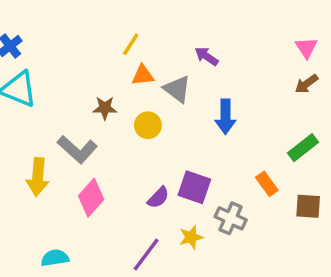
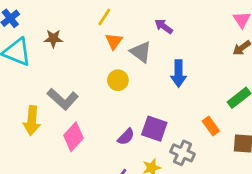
orange triangle: (143, 75) -> (114, 41), turned -48
brown star: (105, 108) -> (53, 38), moved

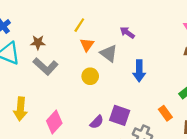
gray L-shape: (63, 99) -> (46, 66), moved

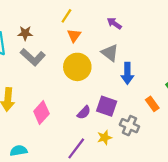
gray triangle: (109, 53) -> (110, 53), moved
blue arrow: (139, 71) -> (127, 73), moved
yellow circle: (90, 76) -> (77, 67), size x1.6

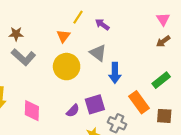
yellow line: (66, 16) -> (78, 17), moved
orange rectangle: (152, 104) -> (139, 102), size x1.5
purple square: (107, 106) -> (95, 104), turned -36
pink diamond: (41, 113) -> (32, 111), turned -40

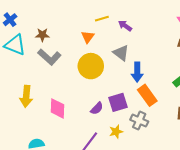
yellow line: (78, 17) -> (102, 19), turned 40
orange rectangle: (139, 102) -> (147, 95), moved

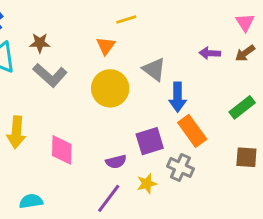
purple arrow: (125, 26) -> (210, 53), moved, turned -32
purple semicircle: (97, 108) -> (116, 162), moved, turned 32

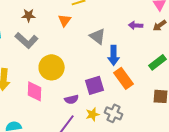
brown star: (40, 43) -> (29, 15), moved
yellow circle: (110, 88) -> (52, 67), moved
gray cross: (180, 168) -> (114, 113), moved

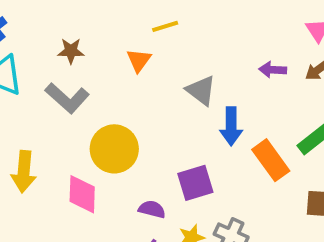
orange rectangle: (124, 78) -> (271, 160), moved
purple semicircle: (72, 99) -> (152, 209), turned -152

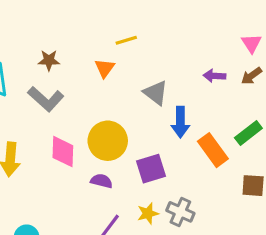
yellow circle: (114, 149) -> (108, 141), moved
pink diamond: (82, 194) -> (63, 152), moved
purple semicircle: (152, 209) -> (101, 181), moved

